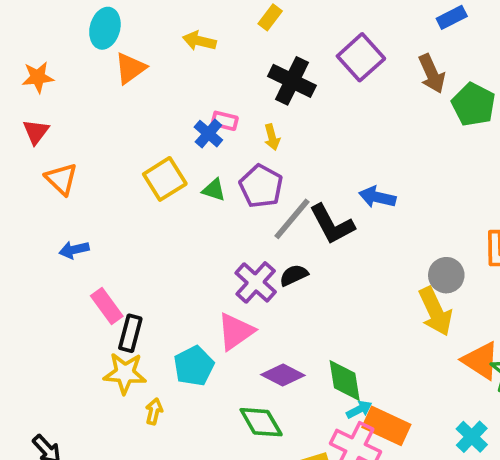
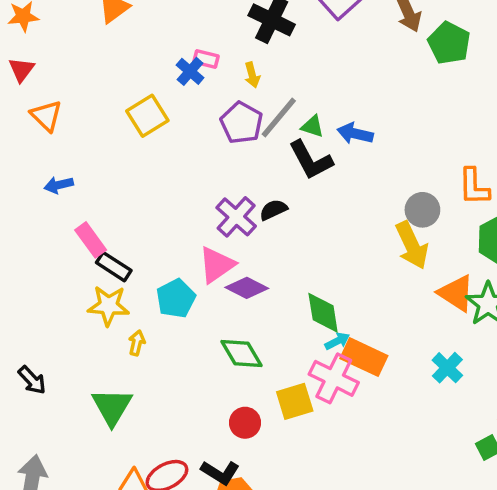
green triangle: (214, 190) -> (312, 126), moved
gray line: (292, 219) -> (279, 118), moved
black rectangle: (130, 333) -> (114, 267), turned -72
purple diamond: (283, 375) -> (247, 288), moved

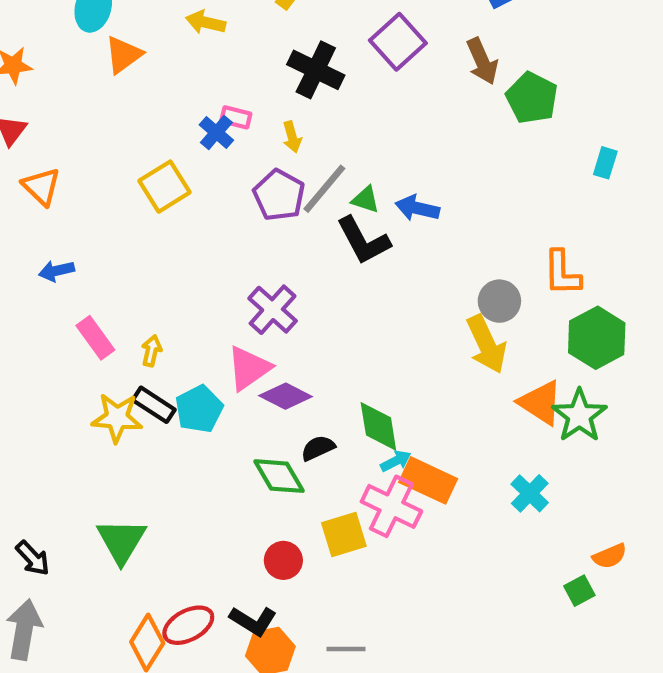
black semicircle: (273, 210) -> (318, 448), moved
black rectangle: (114, 267) -> (154, 405), moved
yellow arrow: (137, 343) -> (152, 351), moved
black arrow: (32, 380) -> (33, 558), moved

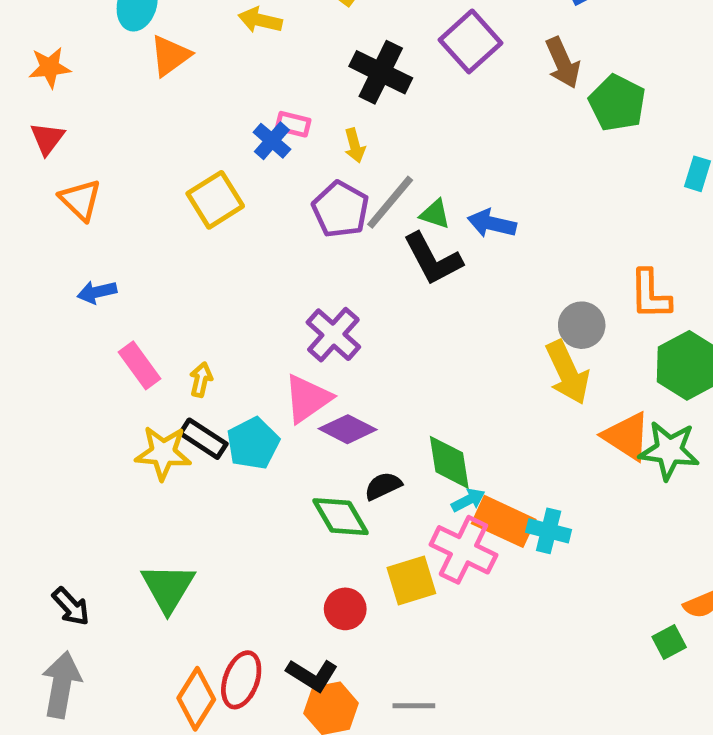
green star: (579, 416) -> (669, 450), turned -30
cyan cross: (530, 493) -> (549, 531), moved, turned -30
red ellipse: (188, 625) -> (241, 680), turned -42

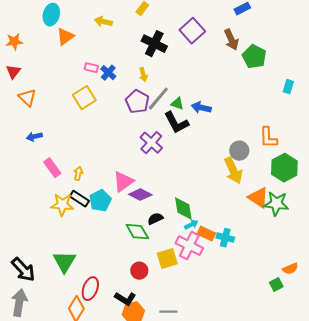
pink rectangle: (293, 124) -> (91, 68), moved
purple cross: (333, 335) -> (151, 143), moved
orange rectangle: (504, 521) -> (206, 234), size x0.7
black arrow: (71, 607) -> (23, 270), size x1.5
red ellipse: (241, 680) -> (90, 289), moved

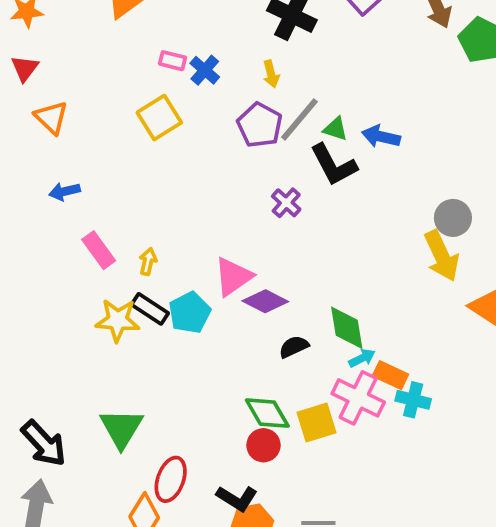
purple cross: (151, 143) -> (286, 203), size x0.7
green diamond: (137, 232) -> (267, 413), moved
cyan cross: (225, 238) -> (413, 400), moved

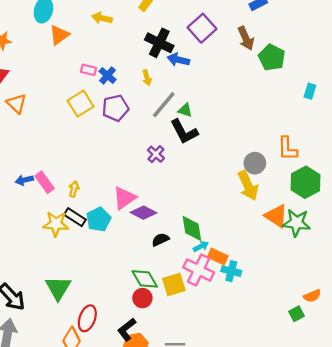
purple pentagon: (260, 125) -> (115, 108), moved, turned 30
blue arrow: (381, 136) -> (178, 60), moved
blue arrow: (65, 191) -> (24, 180), moved
black L-shape: (237, 498) -> (127, 330), turned 110

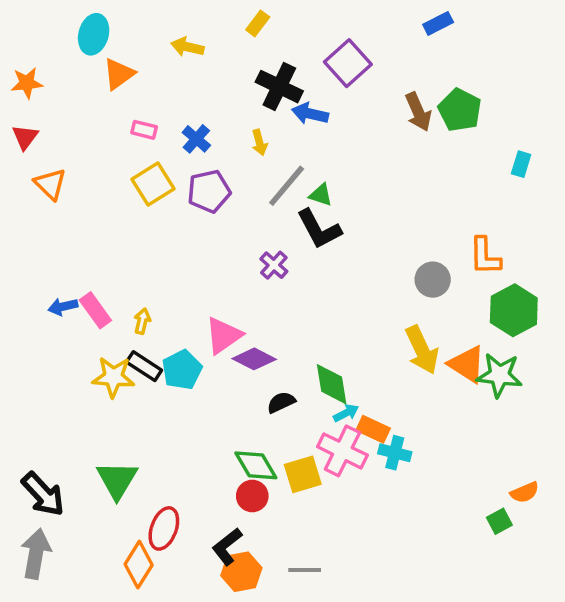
brown arrow: (246, 38) -> (418, 112), moved
pink rectangle: (88, 70) -> (144, 130), moved
yellow arrow: (248, 186) -> (422, 350), moved

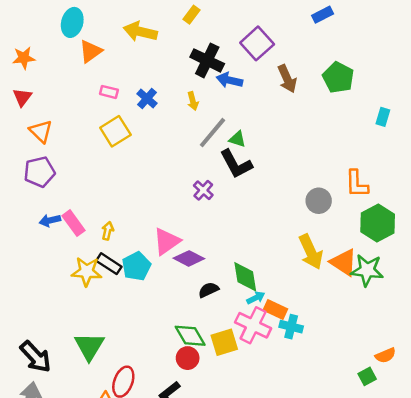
yellow arrow: (187, 47) -> (140, 32), size x1.4
brown arrow: (418, 112) -> (287, 79), moved
purple pentagon: (209, 191) -> (39, 172), moved

